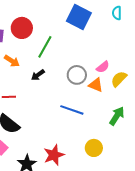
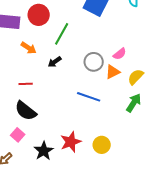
yellow semicircle: (119, 79) -> (136, 77), moved
orange triangle: (96, 85) -> (113, 72), turned -49
yellow circle: (94, 148) -> (102, 145), moved

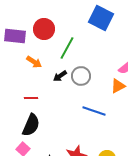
gray circle: (94, 62) -> (81, 76), moved
black semicircle: (26, 111) -> (31, 125), turned -105

